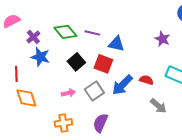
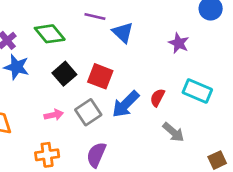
purple line: (92, 33) -> (95, 17), moved
blue triangle: (116, 44) -> (123, 32), moved, turned 30
red semicircle: (146, 80) -> (157, 98), turned -80

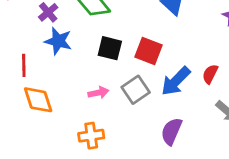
black square: (64, 74) -> (110, 48), turned -35
purple semicircle: (96, 155) -> (171, 131), moved

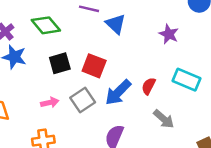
black square: (110, 48) -> (60, 63), turned -30

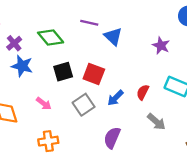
blue arrow: (118, 92) -> (115, 98), size x0.7
pink arrow: (50, 103) -> (44, 104), moved, turned 49

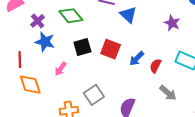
blue arrow: (115, 98) -> (137, 58), moved
pink arrow: (44, 104) -> (61, 69), moved, turned 88
gray square: (84, 105) -> (94, 95), moved

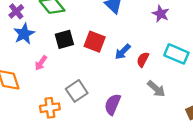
blue star: (45, 42) -> (24, 34), turned 30

